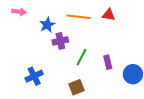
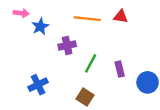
blue star: (47, 25) -> (40, 26), moved
brown square: (76, 87) -> (85, 97), turned -35

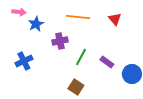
red triangle: (121, 16) -> (115, 19), moved, turned 40
purple rectangle: (120, 69) -> (107, 62), turned -40
blue cross: (38, 85) -> (24, 61), moved

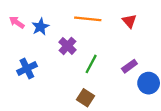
pink arrow: (19, 12) -> (17, 22), moved, turned -152
purple cross: (60, 41) -> (67, 46), turned -35
purple rectangle: (107, 62) -> (129, 66), moved, turned -72

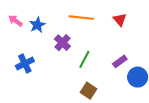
brown square: (85, 98) -> (89, 91), moved

